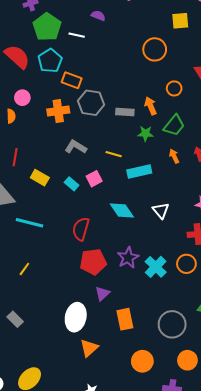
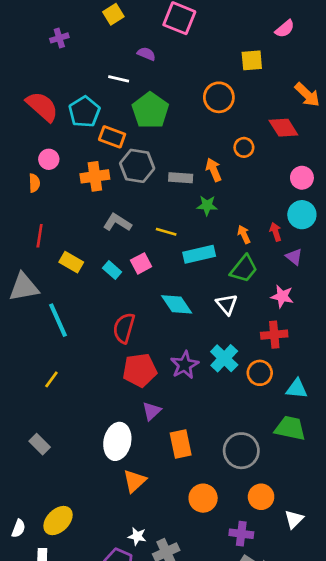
green pentagon: (47, 27) -> (150, 110), moved
green trapezoid: (174, 125) -> (244, 269), moved
cyan line: (30, 223) -> (58, 320), turned 52
cyan cross: (156, 267) -> (224, 358), moved

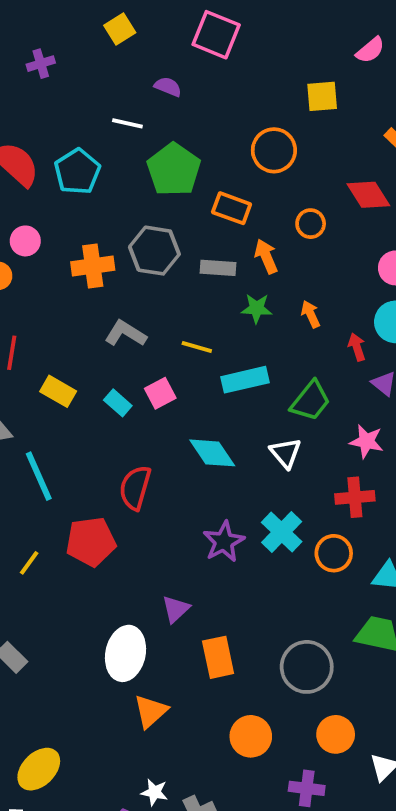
orange rectangle: (112, 137) -> (232, 208), moved
orange arrow: (244, 234) -> (311, 314), moved
red pentagon: (140, 370) -> (91, 542), moved

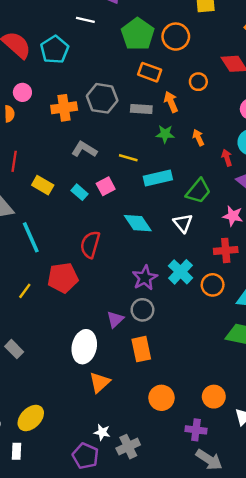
green pentagon: (174, 170) -> (138, 34), moved
gray circle: (307, 667) -> (142, 310), moved, size x0.7

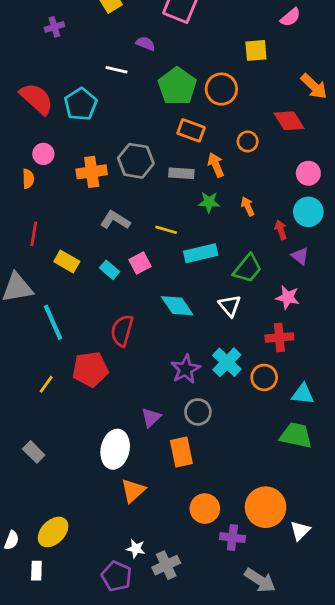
gray circle: (142, 310) -> (198, 412), moved
orange circle: (214, 397) -> (266, 507), size x1.5
purple cross: (196, 430) -> (232, 538), moved

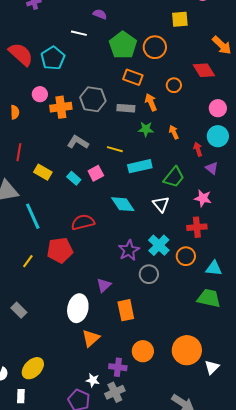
pink circle: (43, 154) -> (40, 94), moved
red semicircle: (122, 331) -> (83, 222), turned 60
gray circle: (198, 412) -> (149, 274), moved
purple cross: (232, 538) -> (118, 367), moved

